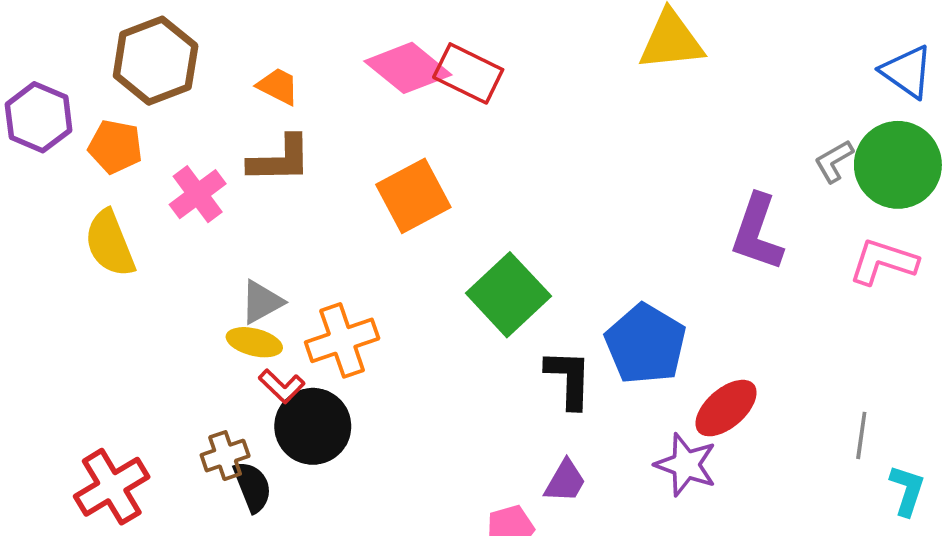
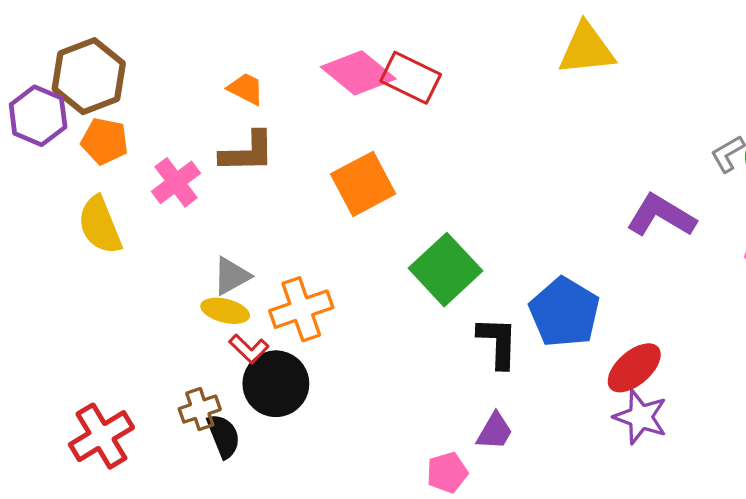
brown hexagon: (156, 61) -> (89, 76), moved
purple L-shape: (757, 233) -> (661, 216), turned 102
purple star: (686, 465) -> (641, 417), moved

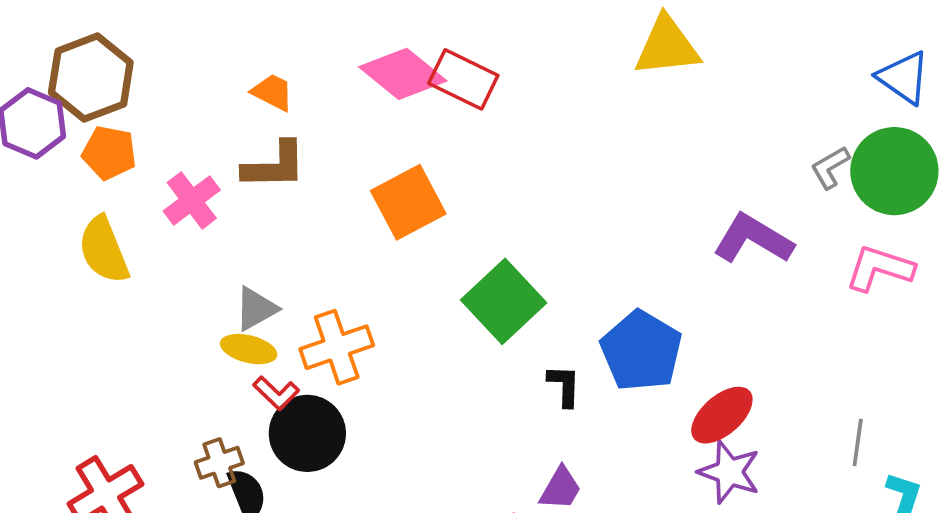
black L-shape: (498, 342) -> (564, 386), size x0.7

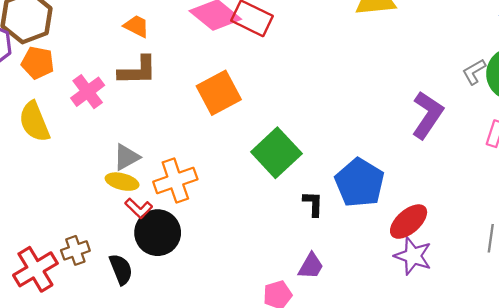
purple L-shape: (753, 239) -> (427, 115), turned 93
brown cross: (219, 463) -> (75, 250), moved

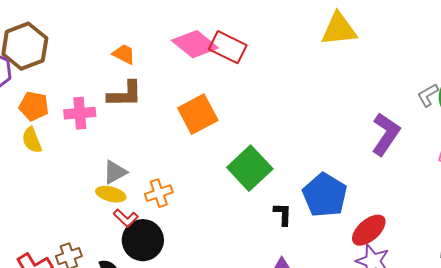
orange pentagon: (38, 63) -> (34, 106), moved
pink cross: (88, 92) -> (80, 113), turned 32
yellow semicircle: (34, 122) -> (32, 140), size x0.7
orange cross: (175, 180) -> (159, 193), size x0.7

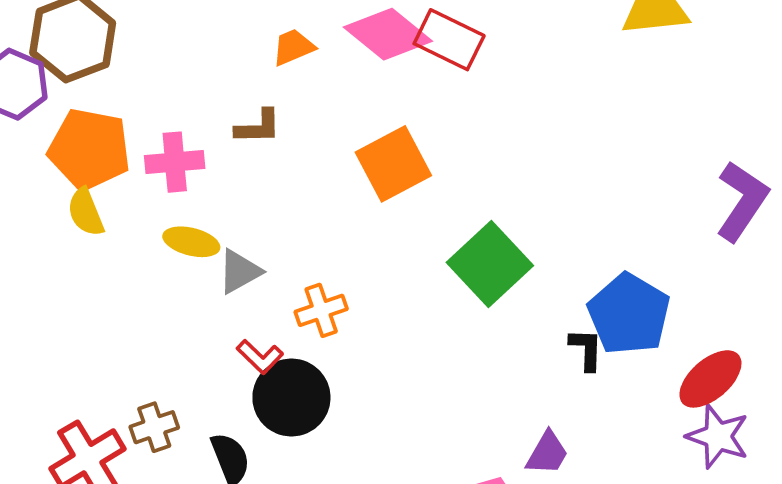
orange trapezoid: (124, 54) -> (293, 47), moved, turned -50
brown L-shape: (125, 94) -> (258, 127), size x0.7
orange pentagon: (34, 106) -> (89, 149), size x1.5
yellow ellipse: (111, 194) -> (191, 242), moved
black L-shape: (283, 214) -> (586, 349), moved

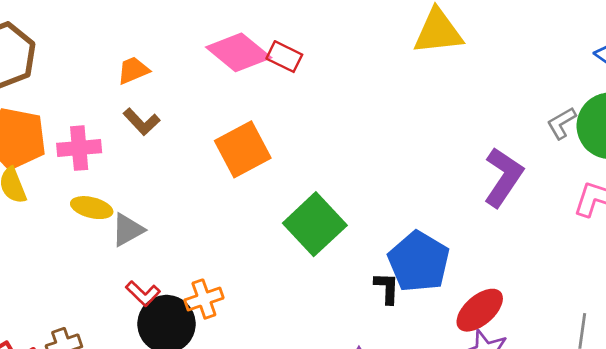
red rectangle: (449, 40) -> (284, 57), size x0.7
orange trapezoid: (293, 47) -> (133, 70), moved
brown L-shape: (258, 127) -> (142, 122), turned 48
orange cross: (321, 310) -> (204, 299), moved

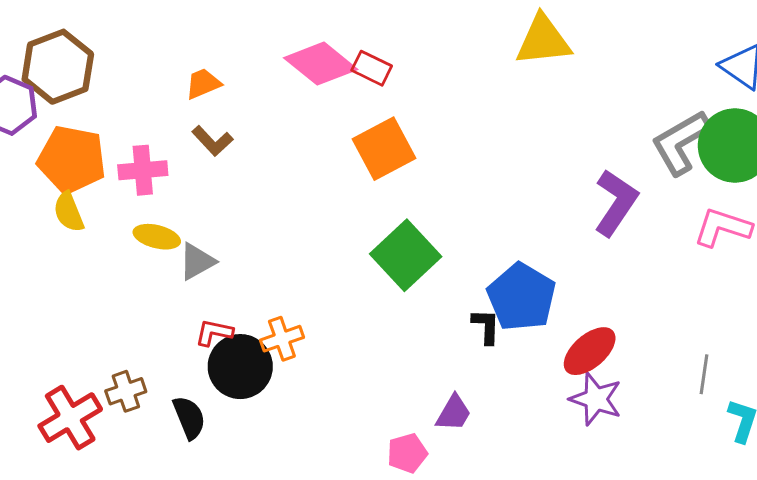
gray L-shape: (561, 123) -> (681, 142), size x1.8
orange square: (243, 149) -> (384, 149), moved
red L-shape: (143, 294) -> (214, 333), turned 148

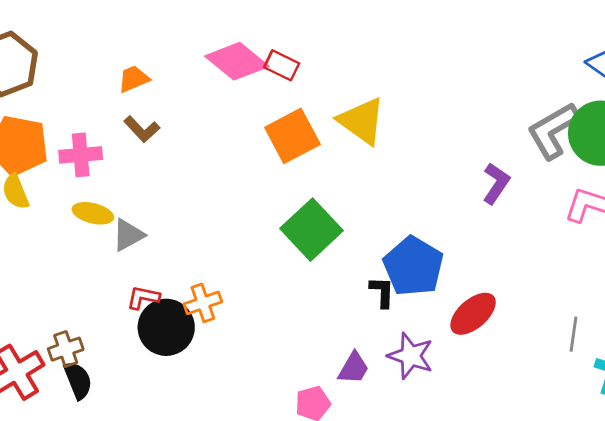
yellow triangle: (543, 40) -> (362, 121), moved, turned 42
purple L-shape: (616, 203) -> (496, 183), size x0.7
purple star: (596, 399) -> (411, 356), moved
black semicircle: (189, 418) -> (78, 380), moved

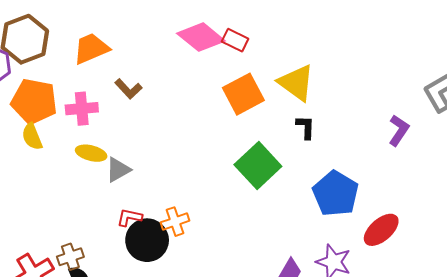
orange trapezoid: (134, 79) -> (91, 48), moved, size x1.5
black L-shape: (382, 292) -> (306, 127), moved

